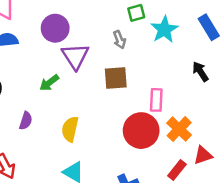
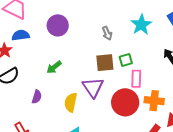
green square: (136, 13) -> (126, 60), moved
purple triangle: (75, 56) -> (93, 87), moved
orange cross: (179, 129) -> (154, 101), turned -36

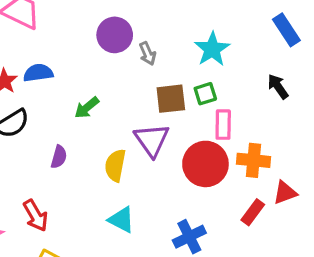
purple circle: (58, 25) -> (115, 35), moved
cyan star: (141, 25) -> (212, 49), moved
gray arrow: (107, 33) -> (148, 54), moved
blue semicircle: (21, 35) -> (38, 73), moved

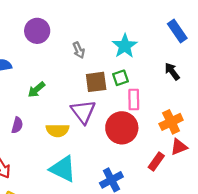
purple circle: (115, 35) -> (37, 31), moved
orange cross: (253, 160) -> (171, 122), moved, turned -30
yellow semicircle: (115, 165) -> (58, 130), turned -100
cyan triangle: (122, 220) -> (63, 169), size x1.4

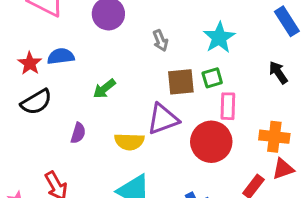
purple triangle: (83, 112) -> (163, 119), turned 44
orange cross: (171, 122) -> (274, 137), turned 30

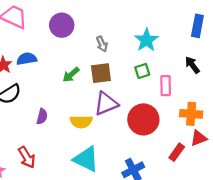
blue rectangle: (287, 21) -> (197, 26), turned 45
brown square: (181, 82) -> (101, 73), moved
green arrow: (104, 89) -> (71, 75), moved
pink rectangle: (228, 106) -> (166, 86), moved

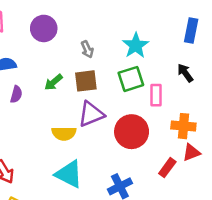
green square: (142, 71) -> (131, 79), size x1.5
purple semicircle: (42, 117) -> (16, 94), moved

